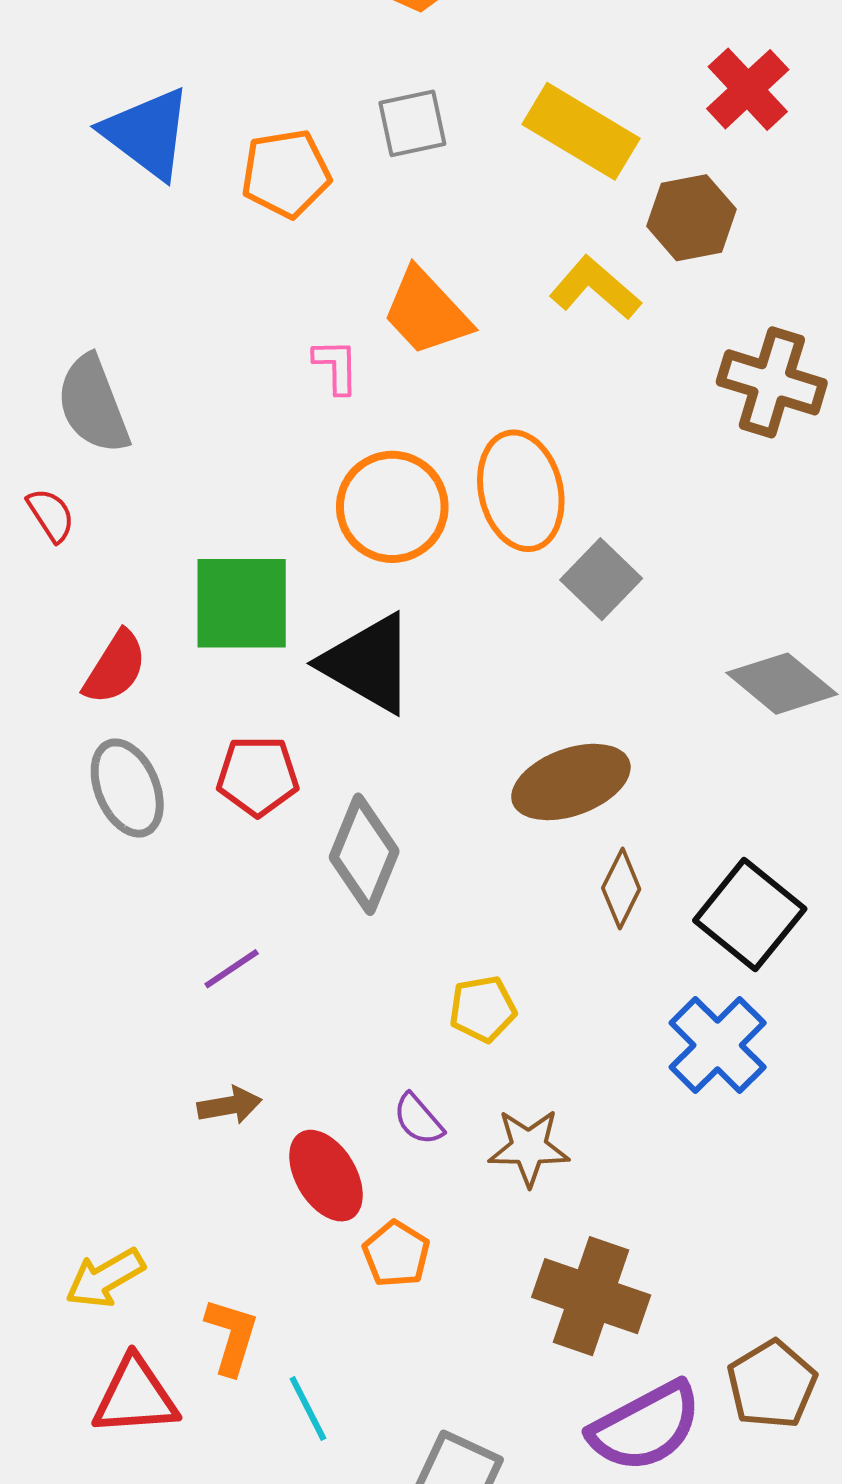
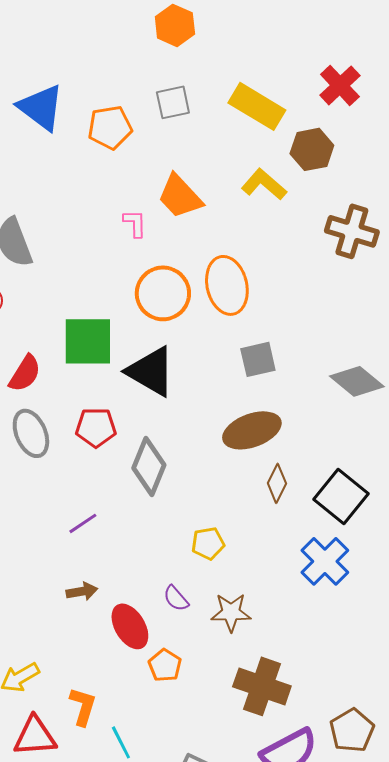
gray square: (601, 579) -> (258, 359), moved, turned 33

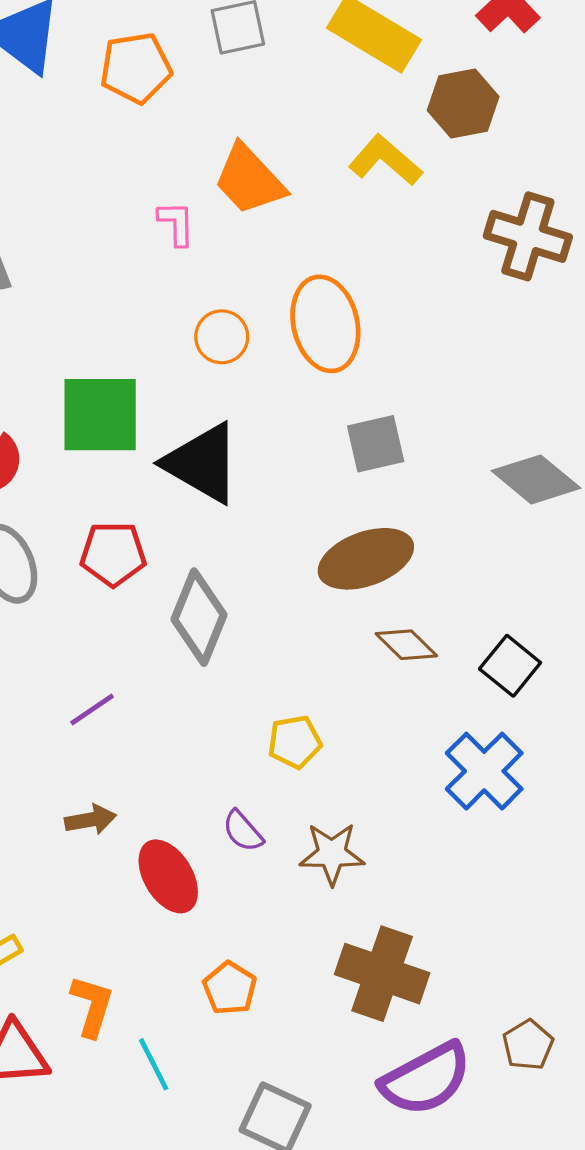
orange circle: (163, 293) -> (222, 337), size x0.6
brown diamond: (277, 483) -> (406, 645), turned -72
black square: (341, 496) -> (510, 666), size x0.7
orange pentagon: (165, 665) -> (230, 988), moved
brown pentagon: (352, 730) -> (528, 1045), size x0.7

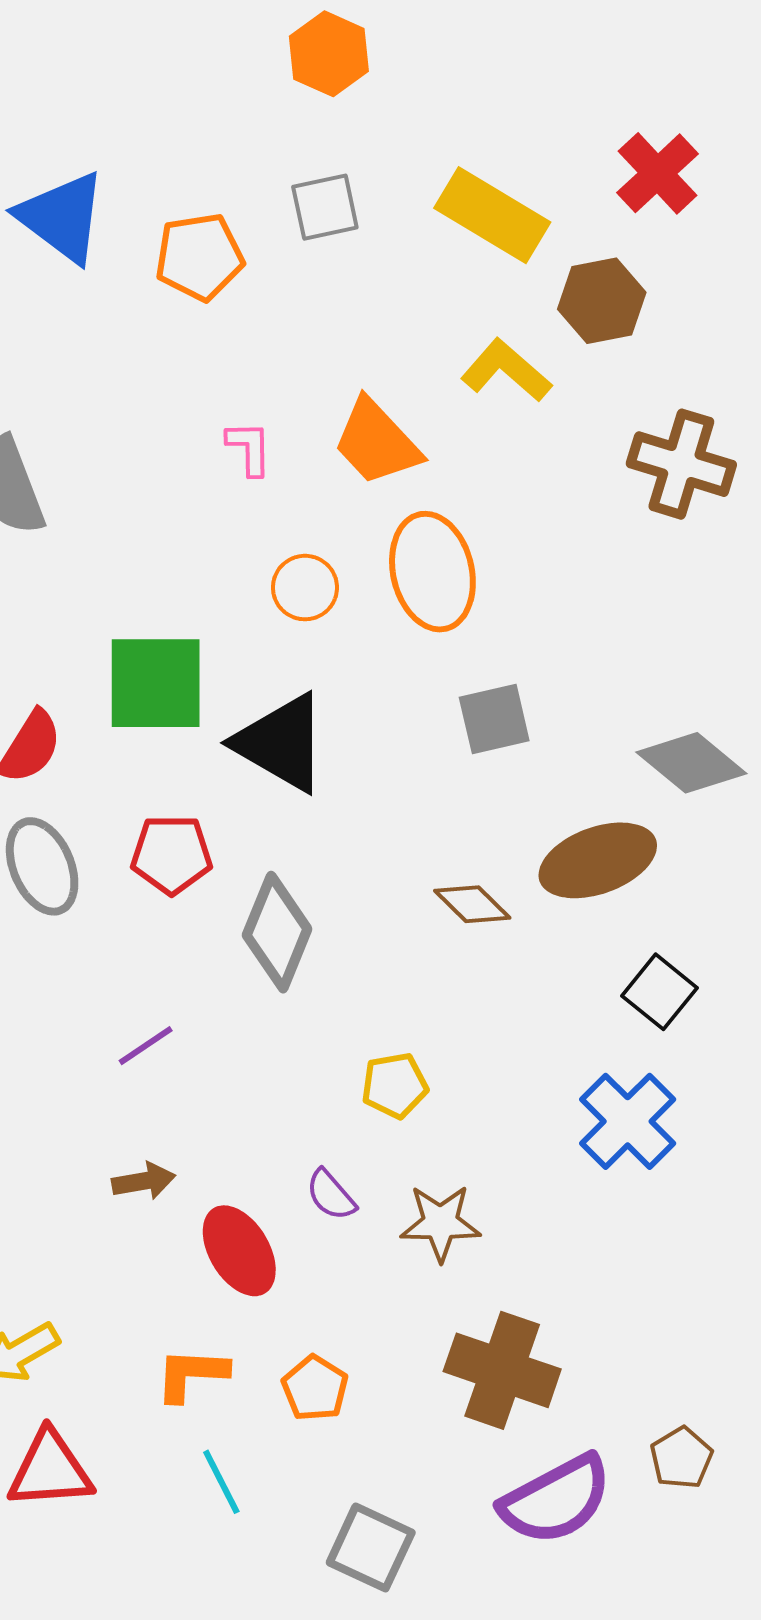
orange trapezoid: (249, 180) -> (377, 442), moved
brown ellipse: (366, 559) -> (598, 860), moved
brown diamond: (406, 645) -> (472, 904), moved
orange L-shape: (92, 1006) -> (191, 1374), moved, turned -104

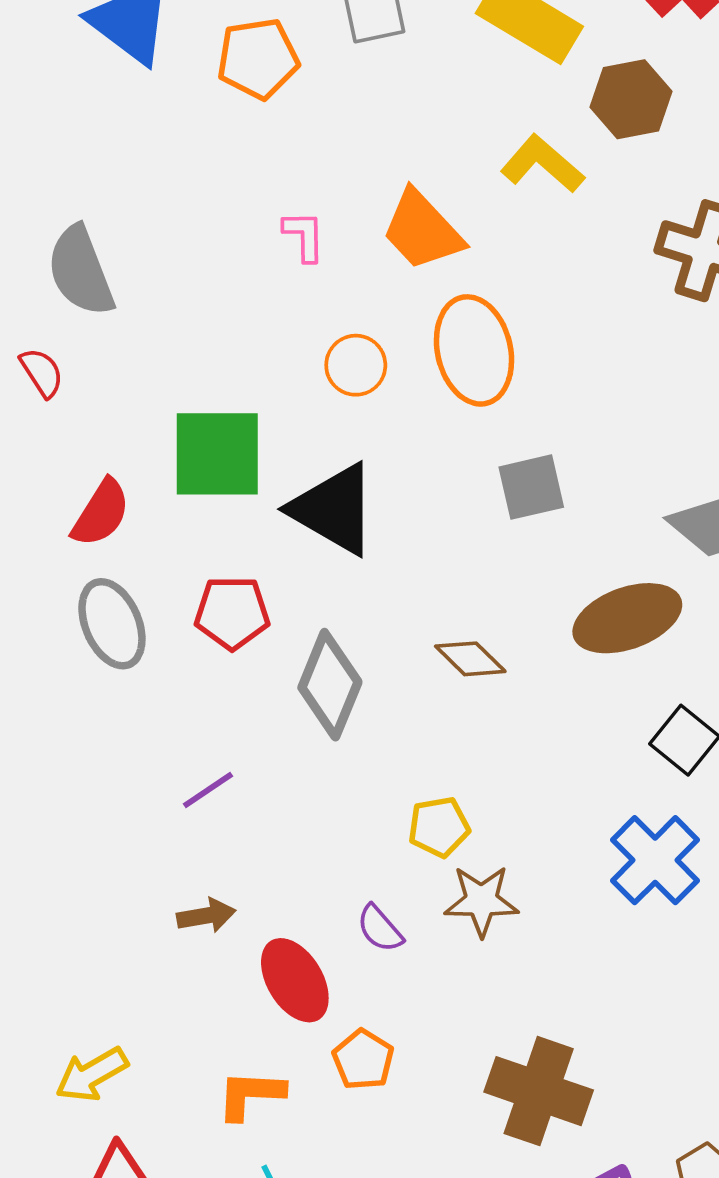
brown diamond: (472, 904) -> (470, 659), moved
brown star: (440, 1223) -> (481, 901), moved
orange pentagon: (315, 1388) -> (363, 1060), moved

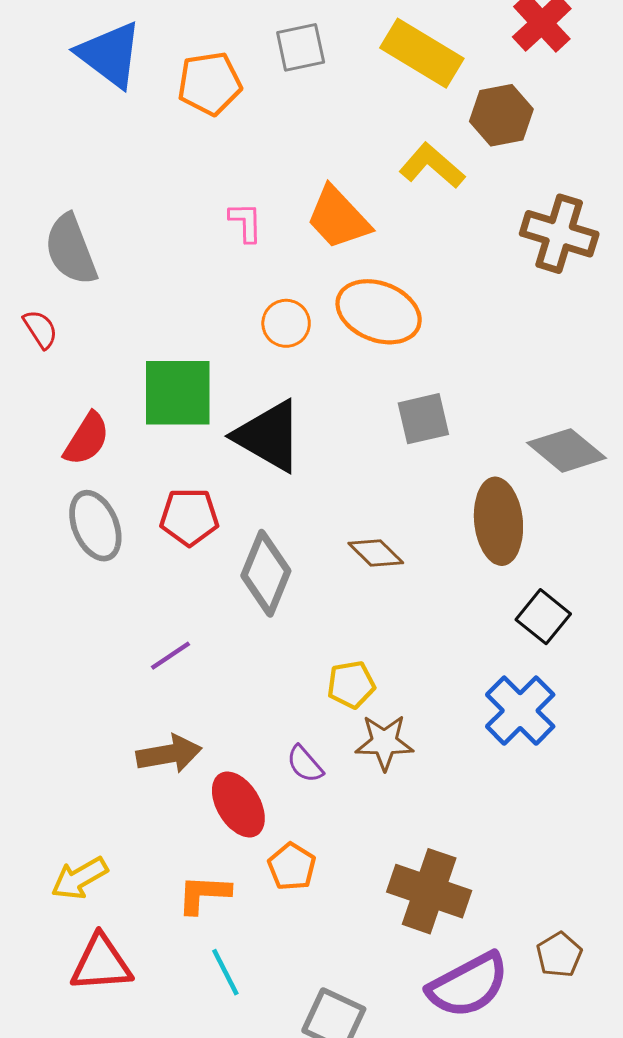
orange ellipse: (474, 350) -> (379, 312), turned -56
brown ellipse: (627, 618) -> (498, 521), turned -76
brown arrow: (206, 916) -> (169, 754), size x1.4

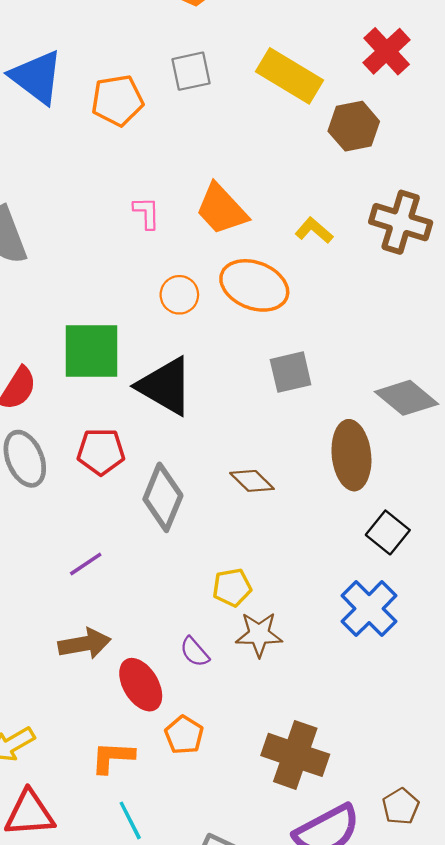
yellow L-shape: (432, 166) -> (314, 230), moved, size x0.7

